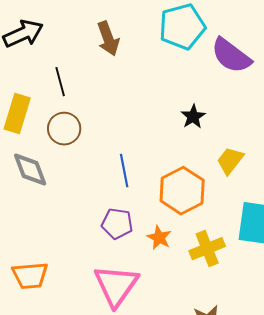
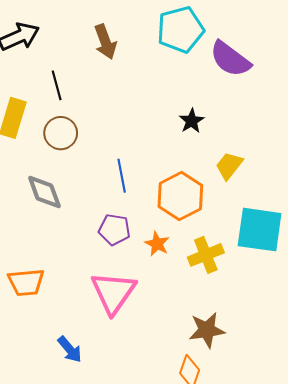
gray diamond: (30, 170) -> (44, 192), moved

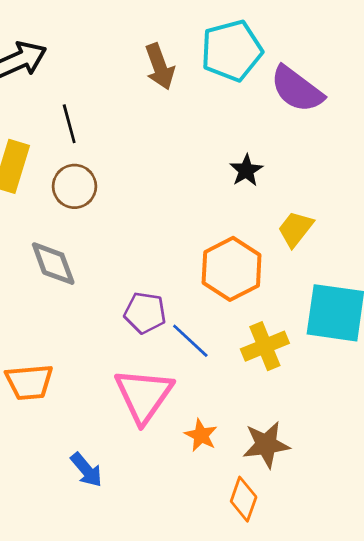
brown arrow: (105, 42) -> (160, 67), moved
blue line: (122, 176) -> (190, 341), moved, turned -36
orange star: (157, 244) -> (201, 435), moved

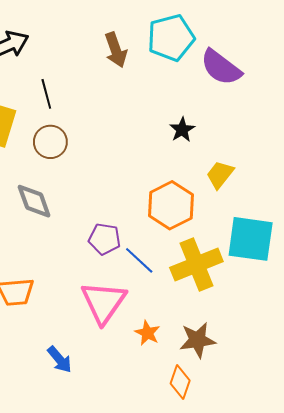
yellow cross: (265, 346) -> (196, 264), size x1.4

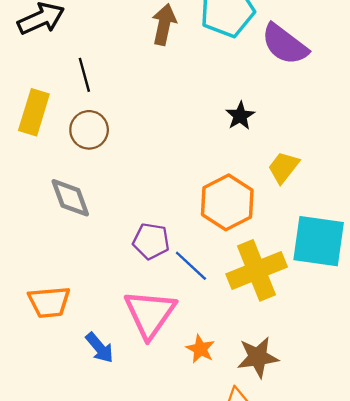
brown arrow: (116, 50) -> (164, 24), turned -148
blue arrow: (60, 359) -> (100, 348), moved

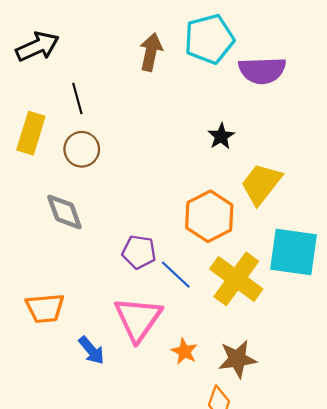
purple semicircle: (285, 44) -> (262, 70), turned -39
yellow trapezoid: (284, 167) -> (261, 184), size x1.4
yellow cross: (257, 270) -> (236, 279), turned -32

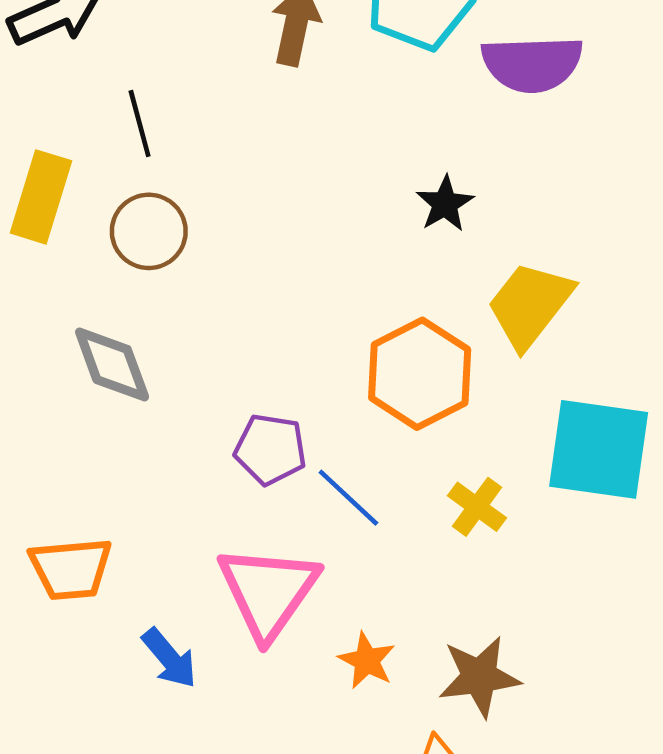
yellow cross: (236, 279) -> (477, 507), size x0.5

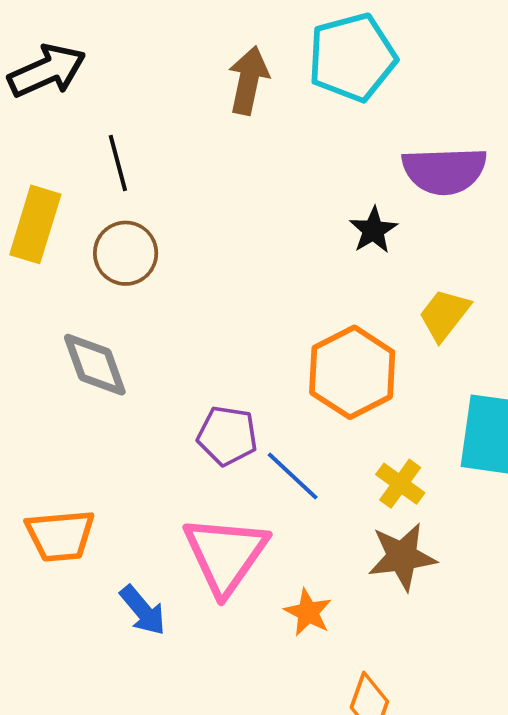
purple semicircle: (532, 64) -> (444, 171), moved
yellow trapezoid: (530, 305) -> (444, 315), size x0.7
brown star: (479, 677) -> (402, 557), moved

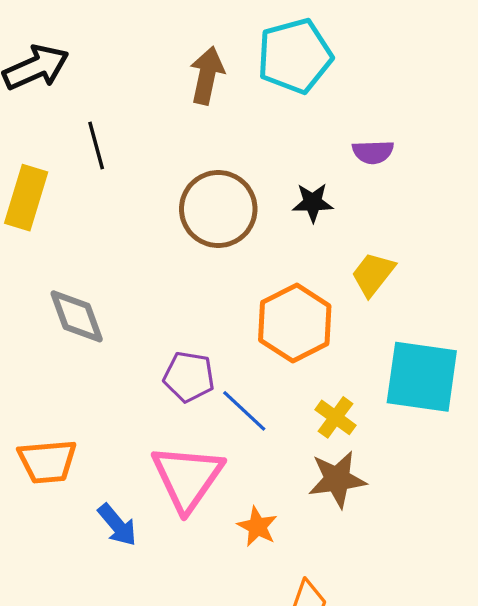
purple semicircle: (444, 171) -> (373, 152), size x0.6
black star: (373, 230) -> (313, 202), turned 30
brown circle: (126, 253) -> (218, 209), moved, size x1.4

